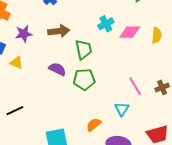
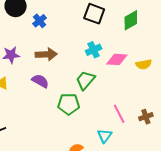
yellow semicircle: (157, 35) -> (144, 64), turned 70
green trapezoid: (84, 49) -> (85, 80), moved, turned -130
purple semicircle: (57, 69) -> (40, 81), moved

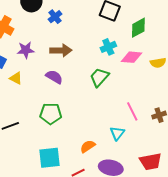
green diamond: (131, 20) -> (138, 28), moved
green pentagon: (69, 104) -> (51, 114), moved

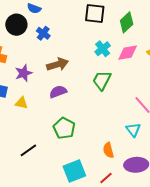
purple semicircle: (54, 77) -> (58, 92), turned -36
green pentagon: (51, 114) -> (64, 128), turned -30
orange semicircle: (88, 146) -> (108, 150), turned -56

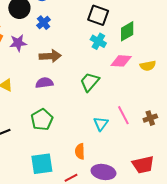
cyan cross: (103, 49) -> (98, 41), moved, turned -35
purple star: (24, 73) -> (18, 43), moved
cyan triangle: (133, 130) -> (101, 124), moved

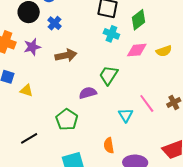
purple semicircle: (44, 83) -> (88, 93), moved

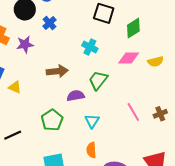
cyan cross: (111, 34) -> (90, 47), moved
brown arrow: (66, 55) -> (57, 71), moved
cyan triangle: (126, 115) -> (92, 121), moved

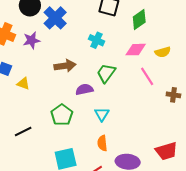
blue cross: (49, 23) -> (55, 18), size x1.6
pink line: (133, 112) -> (147, 76), moved
brown cross: (160, 114) -> (173, 95), moved, turned 32

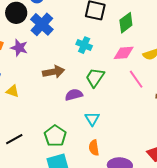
purple star: (31, 40) -> (19, 48), turned 30
green pentagon: (62, 115) -> (55, 136), moved

